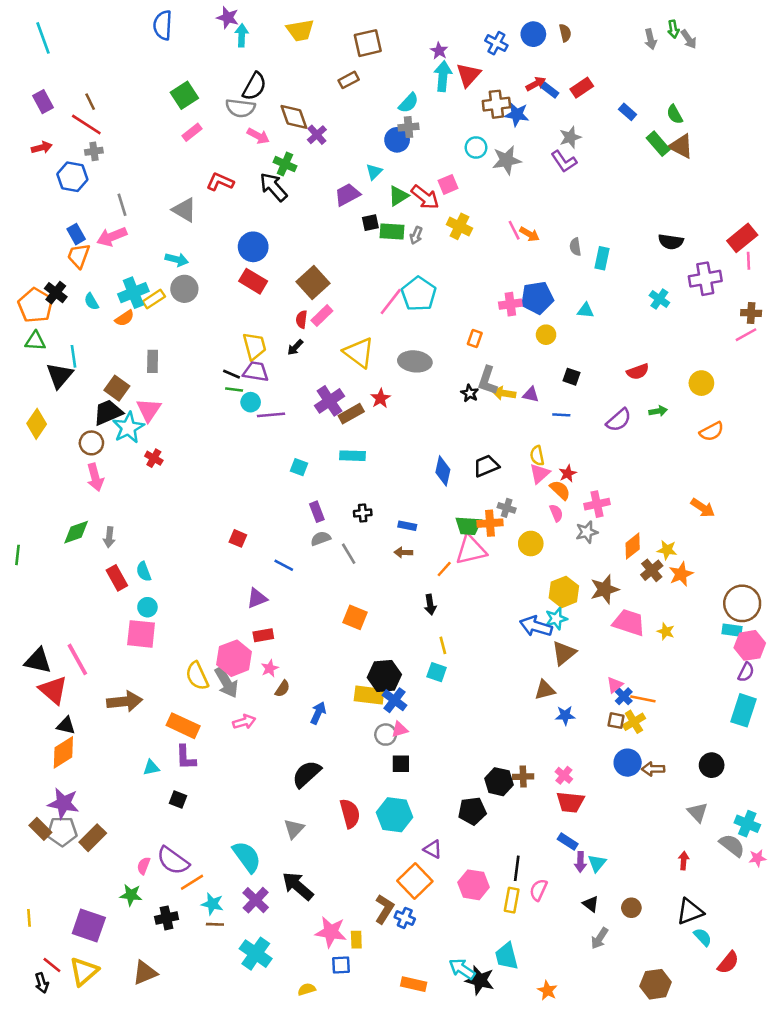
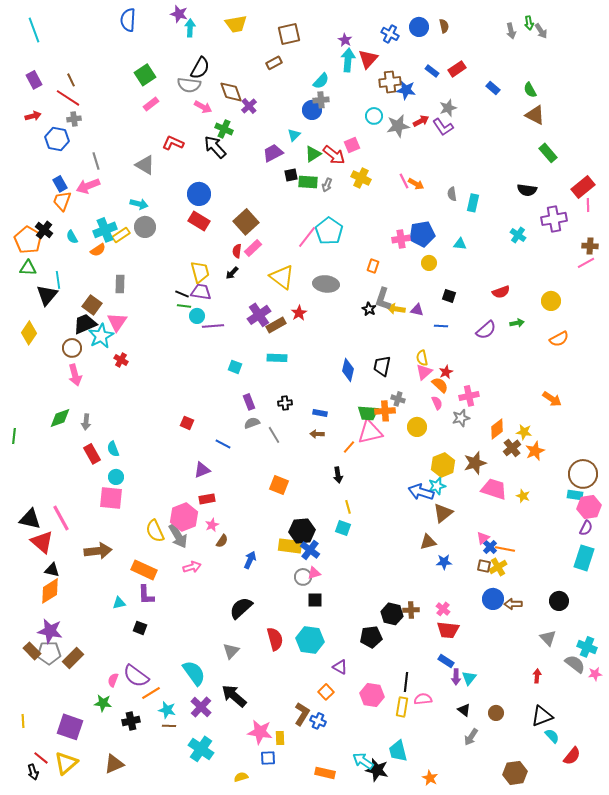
red arrow: (536, 84) -> (421, 121), moved
green rectangle: (658, 144) -> (548, 153), moved
black trapezoid: (486, 466) -> (382, 366), turned -55
orange square: (415, 881) -> (326, 692), size x0.6
pink semicircle: (538, 890) -> (423, 699), turned 60

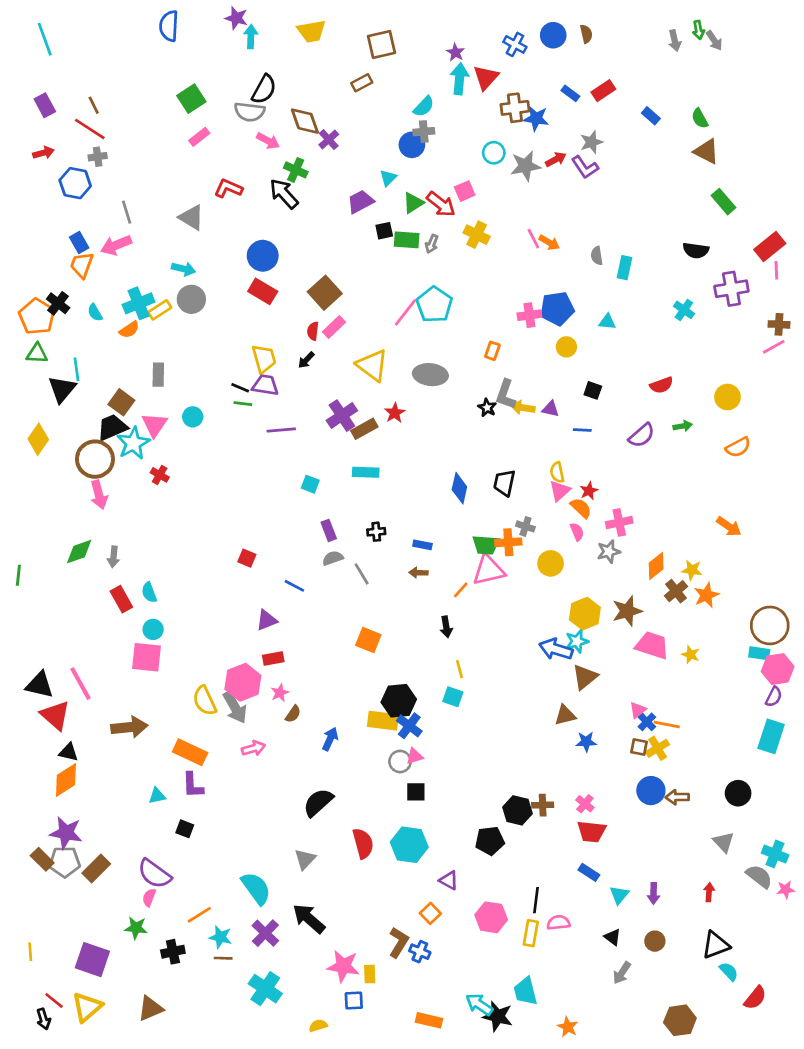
cyan circle: (197, 316) -> (193, 417), moved
brown circle: (72, 348) -> (95, 459), size x1.5
purple semicircle: (136, 676) -> (154, 874), moved
purple arrow: (456, 677) -> (654, 894), moved

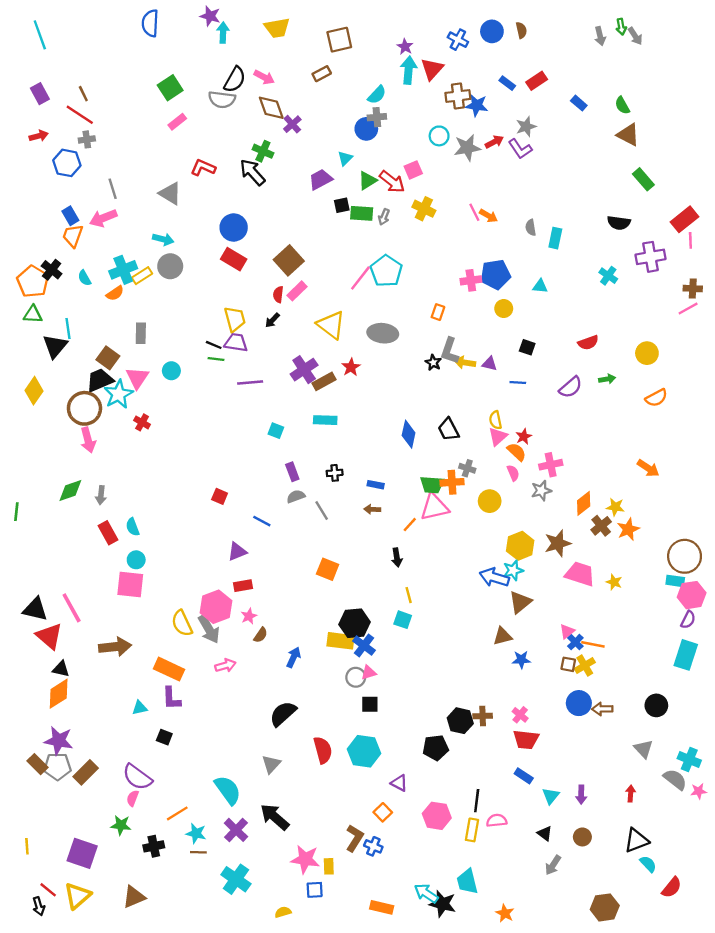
pink arrow: (268, 141) -> (264, 77), moved
black trapezoid: (504, 483) -> (449, 429), turned -40

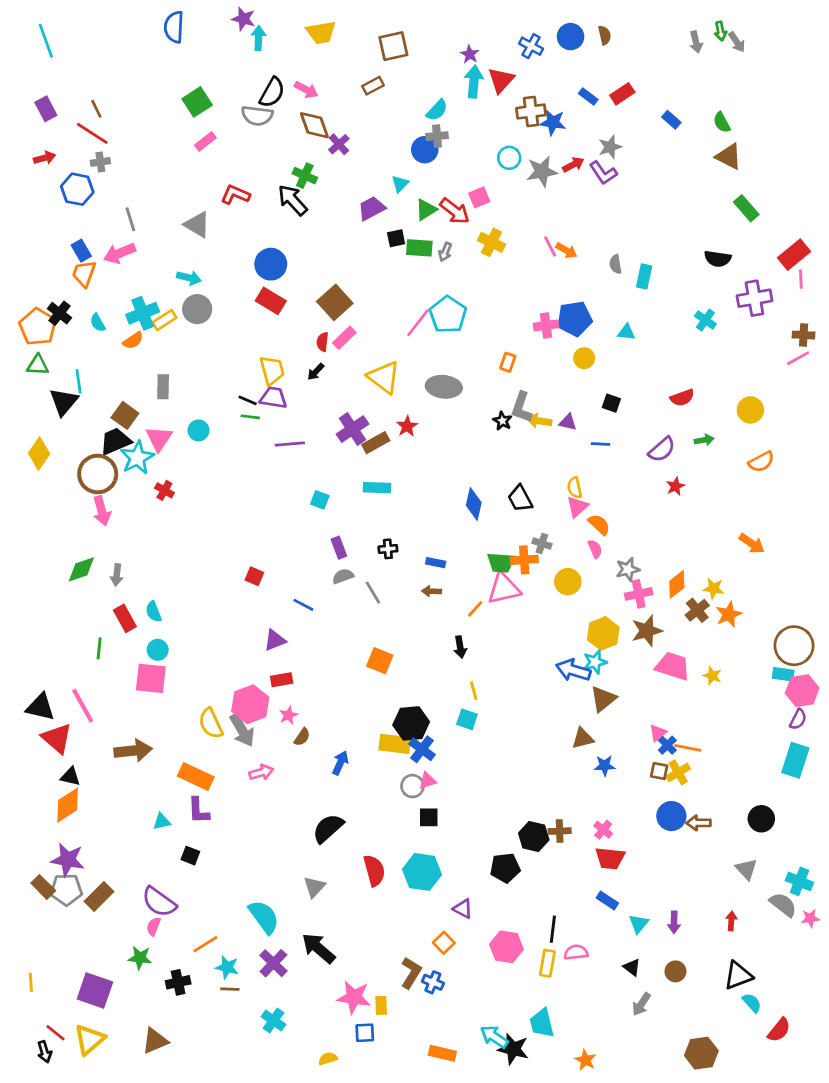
red star: (524, 437) -> (675, 486), moved
pink cross: (551, 465) -> (639, 594), moved
green line: (16, 512) -> (99, 648), moved
cyan cross: (236, 879) -> (273, 1020), size x0.7

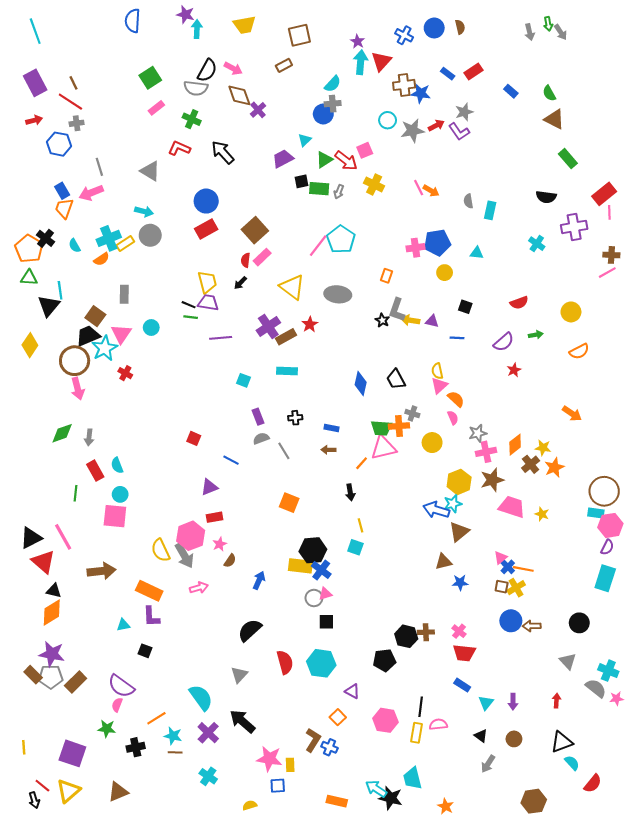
purple rectangle: (46, 109) -> (35, 83), size x1.4
green cross: (305, 176) -> (192, 119), moved
red rectangle: (271, 301) -> (206, 229), turned -60
black triangle: (40, 707) -> (31, 538), turned -40

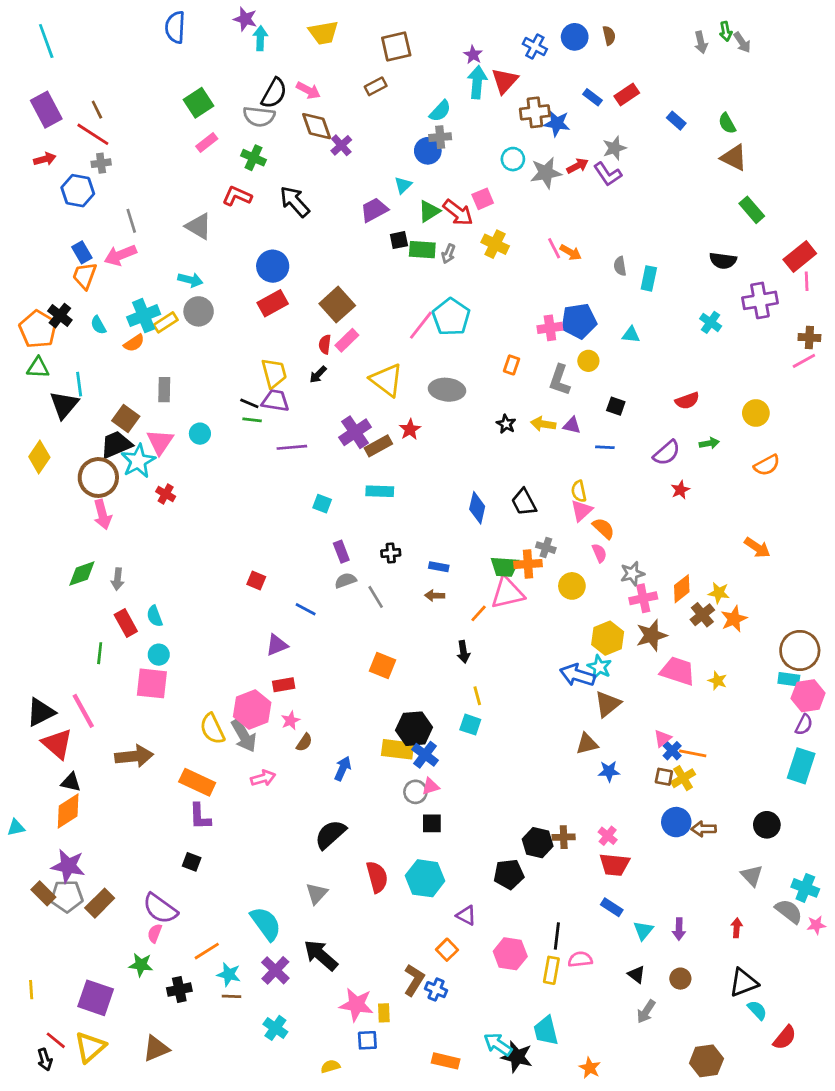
gray L-shape: (397, 310) -> (560, 380), moved
cyan star: (453, 504) -> (599, 667), turned -30
cyan triangle: (123, 625) -> (16, 828), moved

